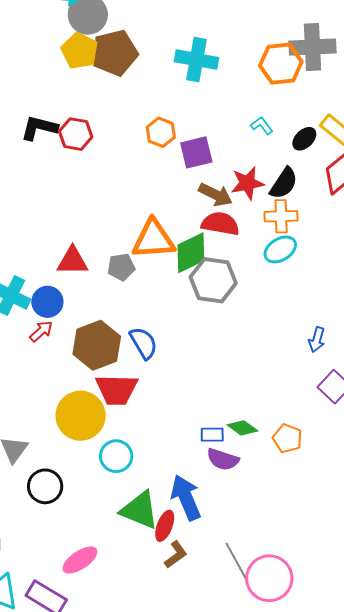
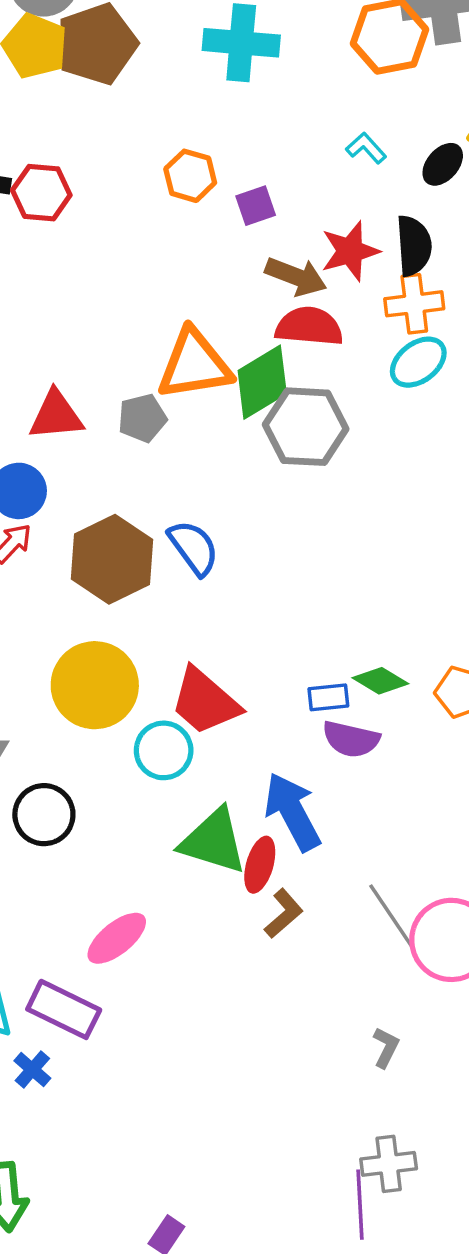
purple square: (196, 152) -> (256, 206), size x0.7
black semicircle: (284, 183) -> (414, 246), turned -32
red trapezoid: (117, 390) -> (205, 702), moved, turned 45

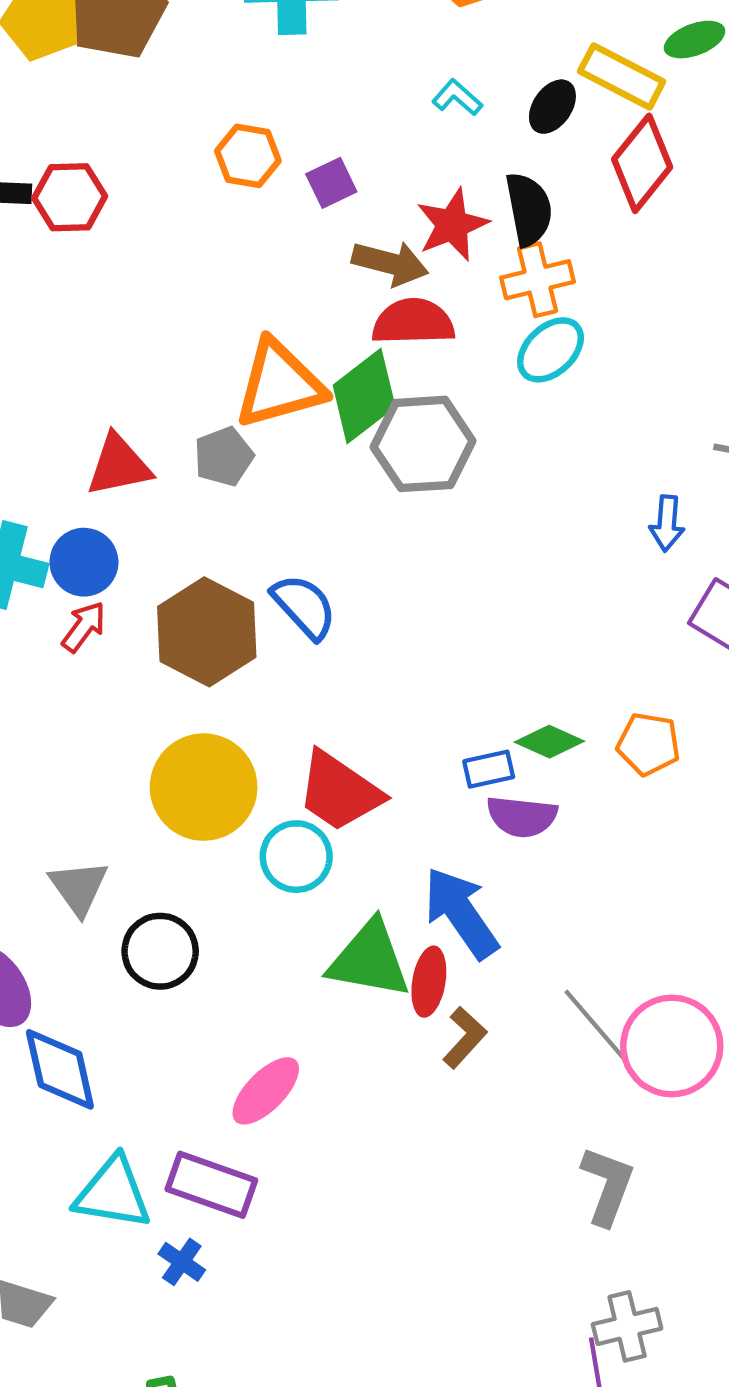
gray L-shape: (386, 1047) -> (607, 1186), size x1.6

